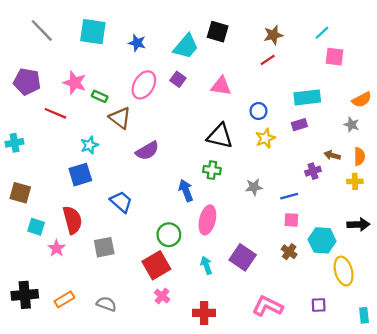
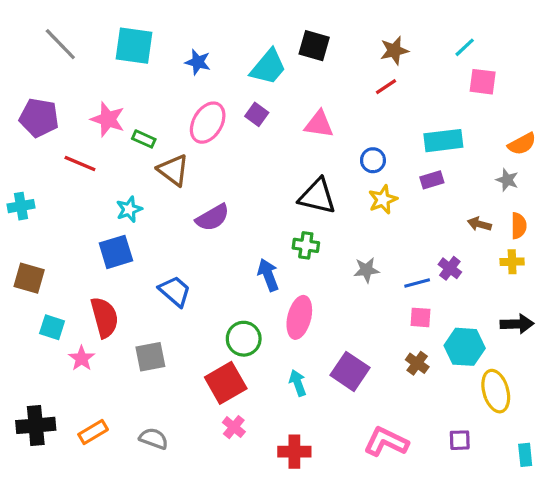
purple cross: (313, 171) -> (450, 268), moved, turned -35

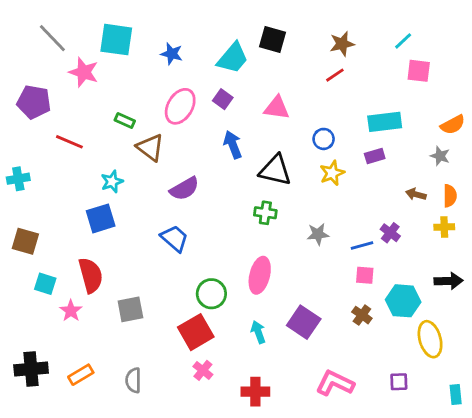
pink star: (108, 119) -> (84, 72), moved
blue arrow: (268, 275) -> (233, 145), moved
blue trapezoid: (175, 291) -> (174, 238), moved
gray semicircle: (154, 439) -> (133, 380), turned -110

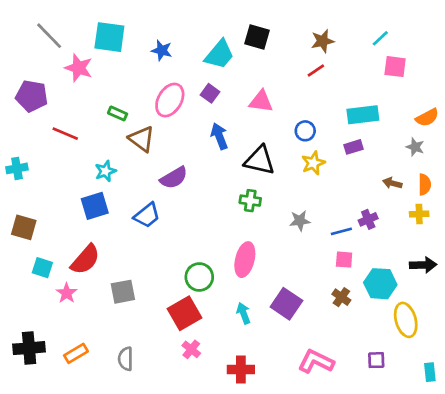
purple cross: (390, 233) -> (368, 219), turned 30
blue trapezoid: (174, 238) -> (147, 215), moved, turned 100
red semicircle: (91, 275) -> (85, 260), turned 56

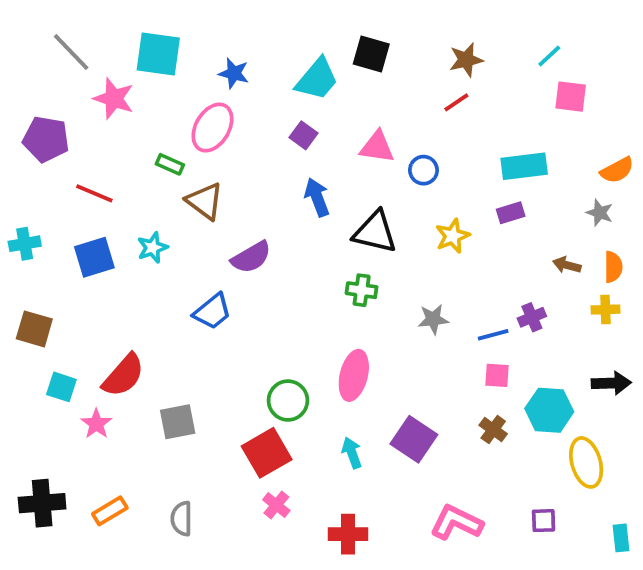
pink ellipse: (170, 100) -> (212, 128), moved
blue circle: (305, 131) -> (423, 170), moved
blue square: (95, 206) -> (94, 257), moved

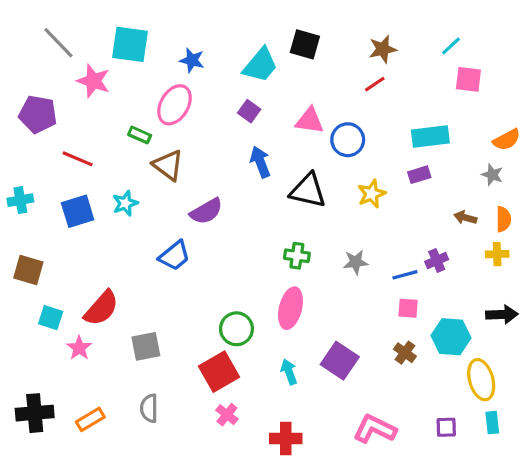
blue circle: (423, 170) -> (348, 140), size x1.4
green cross: (362, 290) -> (297, 256), moved
gray semicircle: (181, 519) -> (149, 408), moved
cyan rectangle: (621, 538) -> (492, 423), moved

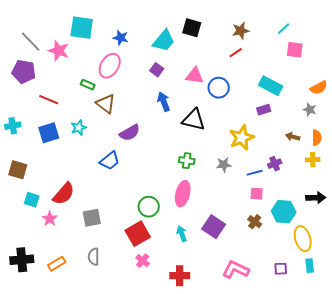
gray line: (59, 43) -> (31, 42), moved
cyan rectangle: (430, 137) -> (271, 86), turned 35
yellow star: (372, 194) -> (242, 138), moved, size x1.4

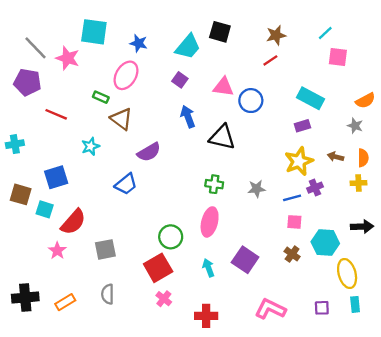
blue square: (49, 133) -> (56, 177), moved
yellow star: (242, 138) -> (299, 161), moved
cyan square: (32, 200) -> (45, 209), moved

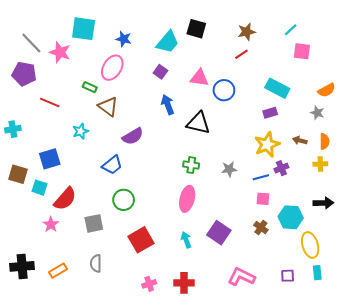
green circle: (171, 237) -> (124, 200), moved
pink cross: (164, 299) -> (149, 284), moved, turned 32

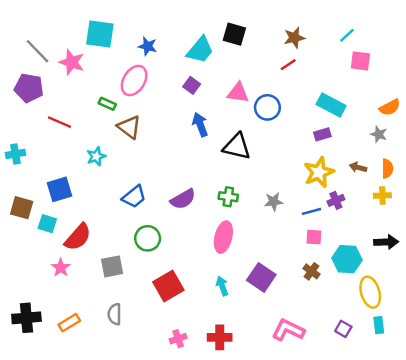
purple semicircle: (133, 136) -> (183, 199), moved
purple square: (288, 276) -> (343, 329), turned 32

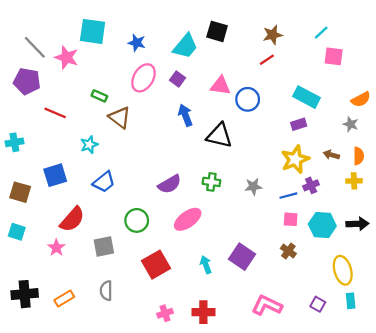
pink ellipse: (134, 81) -> (143, 78), moved
blue trapezoid: (134, 197) -> (104, 182), moved
cyan square: (47, 224) -> (17, 232), moved
pink ellipse: (223, 237) -> (188, 219), moved, turned 40
cyan hexagon: (347, 259) -> (322, 225), moved

